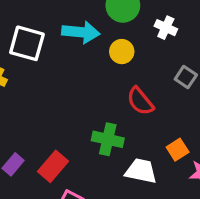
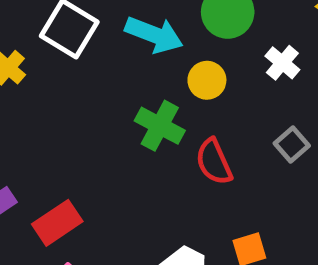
green cross: (108, 139) -> (160, 126), moved

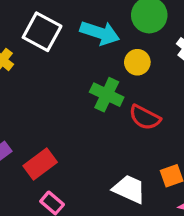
red semicircle: (214, 162) -> (145, 117), turned -36

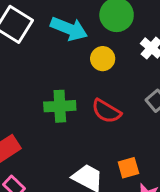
green cross: (107, 95) -> (60, 106), moved, turned -32

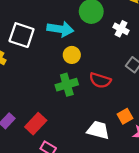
yellow circle: (103, 59) -> (72, 55), moved

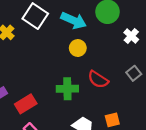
green cross: (67, 85) -> (67, 89), moved

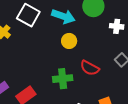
white cross: (131, 36) -> (117, 26), turned -32

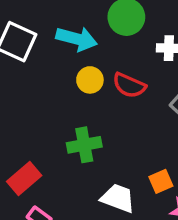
red semicircle: (90, 68) -> (129, 85), moved

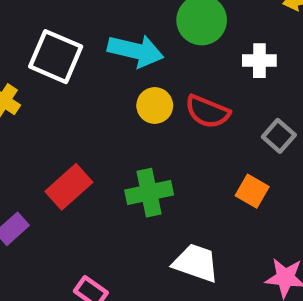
red rectangle: (24, 178) -> (69, 187), moved
orange square: (161, 181) -> (252, 191), moved, turned -35

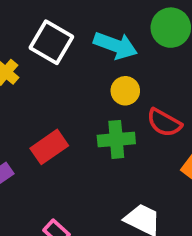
red semicircle: (207, 112) -> (164, 123), moved
green cross: (149, 193) -> (116, 139), moved

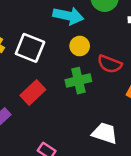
white square: (51, 42) -> (30, 48), moved

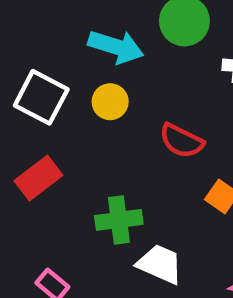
yellow circle: (80, 46) -> (110, 102), moved
green cross: (78, 81) -> (119, 220), moved

